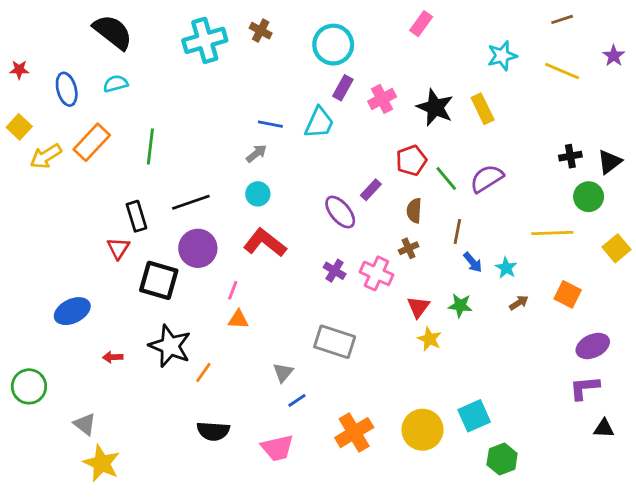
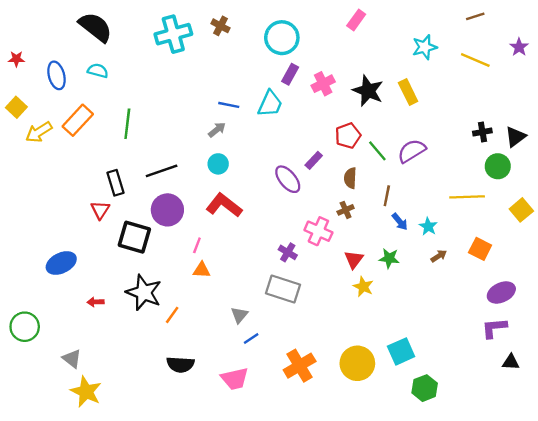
cyan semicircle: (115, 84) -> (98, 71), turned 30
purple cross: (335, 271) -> (288, 252), moved

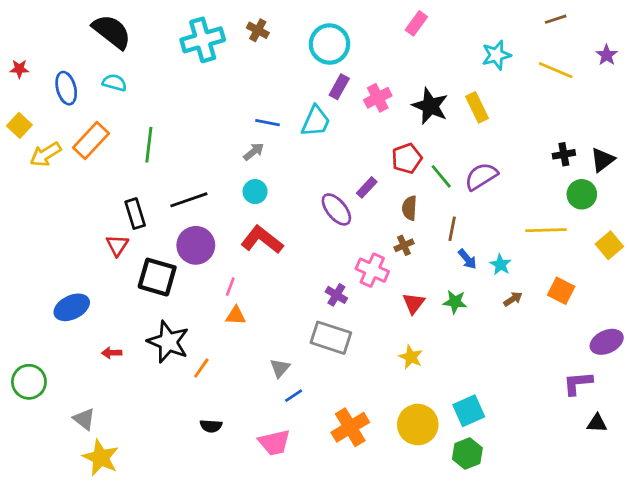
yellow star: (363, 287) -> (411, 357), moved
purple ellipse: (501, 292) -> (607, 342), moved
black semicircle: (180, 364) -> (211, 426), size x0.7
green hexagon: (425, 388) -> (467, 453), moved

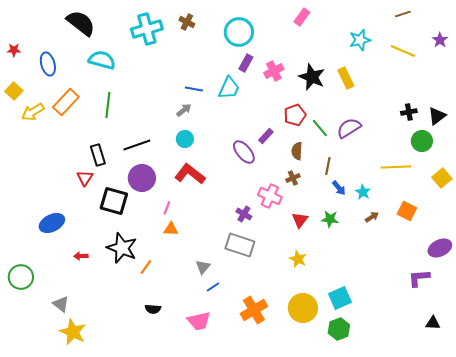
cyan semicircle: (114, 83) -> (102, 60), moved, size x1.5
black triangle: (597, 423) -> (433, 323), moved

